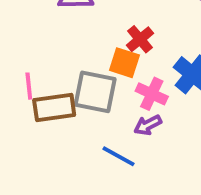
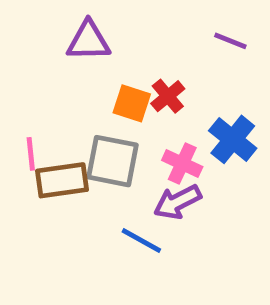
orange square: (124, 63) -> (132, 103), moved
purple arrow: (148, 125) -> (177, 202), size x1.4

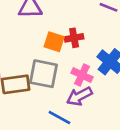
red cross: (168, 96) -> (74, 38), turned 30

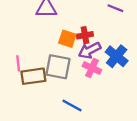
purple arrow: (79, 96) -> (90, 50), moved

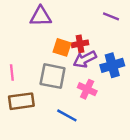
blue cross: (117, 56) -> (112, 65), turned 35
pink cross: (92, 68) -> (87, 89), moved
brown rectangle: (33, 76) -> (21, 101), moved

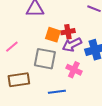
pink line: (12, 72) -> (12, 47), moved, turned 56
blue line: (67, 115) -> (57, 92), turned -36

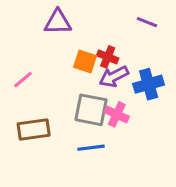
red cross: (68, 32) -> (108, 57), turned 32
gray square: (45, 59) -> (91, 110), moved

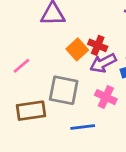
orange square: (85, 61) -> (77, 49), turned 30
gray square: (91, 110) -> (64, 90), moved

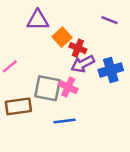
orange square: (77, 49) -> (62, 37), moved
pink cross: (106, 97) -> (68, 87), moved

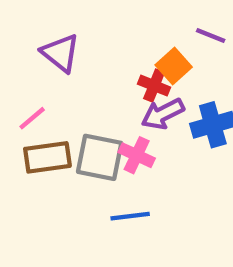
purple triangle: (38, 20) -> (60, 53), moved, turned 40
orange square: (62, 37) -> (174, 66), moved
brown rectangle: (18, 106) -> (47, 157), moved

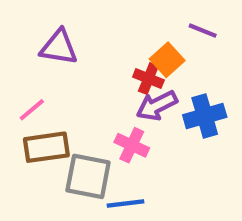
purple triangle: (60, 53) -> (59, 47), turned -30
gray square: (100, 157) -> (88, 176), moved

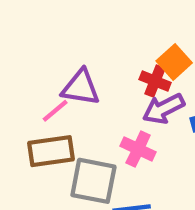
purple triangle: (59, 47) -> (81, 87), moved
pink line: (32, 110) -> (55, 111), moved

